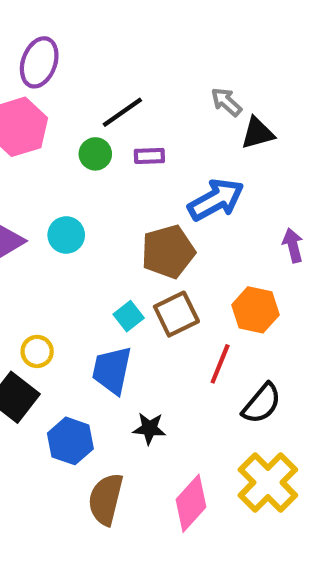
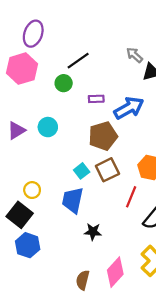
purple rectangle: (149, 156) -> (96, 99), moved
blue hexagon: (70, 441) -> (28, 245), moved
brown semicircle: (106, 499) -> (83, 280), moved, size x0.7

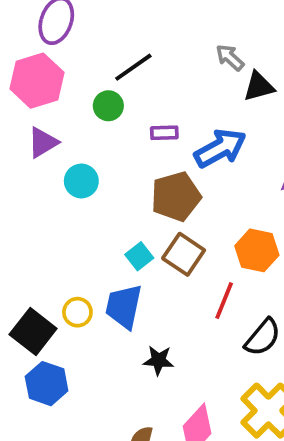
purple triangle: (16, 130) -> (43, 142), moved
brown square: (107, 170) -> (184, 254), turned -30
yellow circle: (32, 190) -> (77, 312), moved

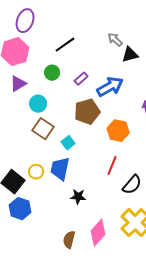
green circle: (108, 106) -> (52, 73), moved
purple rectangle: (164, 133) -> (81, 79), turned -40
orange hexagon: (257, 250) -> (118, 131), moved
brown square: (184, 254) -> (43, 129), moved

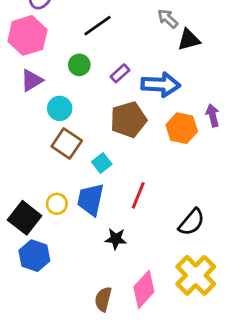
blue arrow: (110, 87) -> (161, 85), turned 32
orange hexagon: (118, 131) -> (182, 128), moved
red line: (112, 166) -> (138, 195), moved

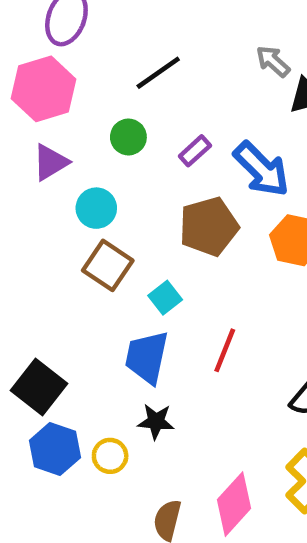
blue arrow: (161, 85) -> (261, 169), turned 42
yellow circle: (57, 204) -> (110, 456), moved
black star: (116, 239) -> (156, 421), moved

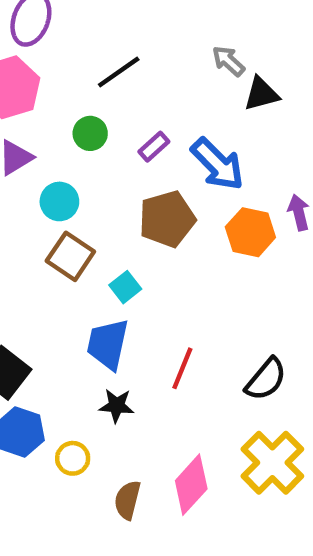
red line: (225, 350) -> (182, 368), moved
yellow circle: (110, 456) -> (73, 458), moved

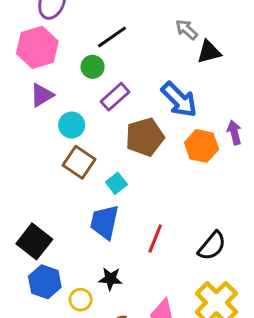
green circle: (90, 133) -> (93, 67), moved
purple rectangle: (154, 147) -> (115, 97), moved, size x1.4
black star: (117, 406) -> (110, 279), moved

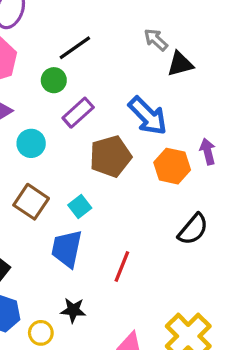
brown square: (79, 162) -> (31, 202), moved
black semicircle: (212, 246) -> (193, 229), moved

